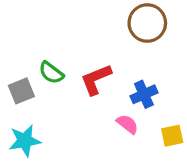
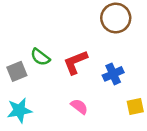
pink semicircle: (127, 124) -> (79, 106), moved

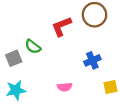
red L-shape: (75, 62) -> (62, 26), moved
pink semicircle: (79, 106) -> (65, 87), turned 136

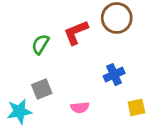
green semicircle: (33, 47) -> (40, 44), moved, turned 84
gray square: (14, 58) -> (42, 89), moved

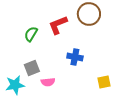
blue cross: (114, 75) -> (75, 57), moved, turned 35
pink semicircle: (80, 107) -> (48, 82), moved

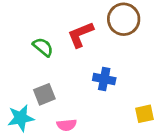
green semicircle: (31, 34) -> (43, 47), turned 98
pink semicircle: (48, 82) -> (67, 125), moved

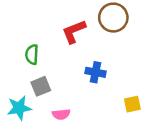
green semicircle: (43, 47) -> (32, 54), moved, turned -126

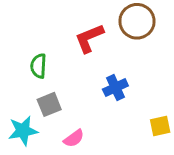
blue cross: (96, 72) -> (115, 88), turned -36
pink semicircle: (61, 114) -> (74, 138), turned -30

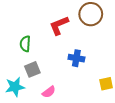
blue cross: (115, 88) -> (76, 58), turned 35

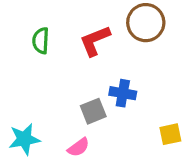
green semicircle: (25, 44) -> (41, 41), moved
gray square: (32, 69) -> (93, 111), moved

